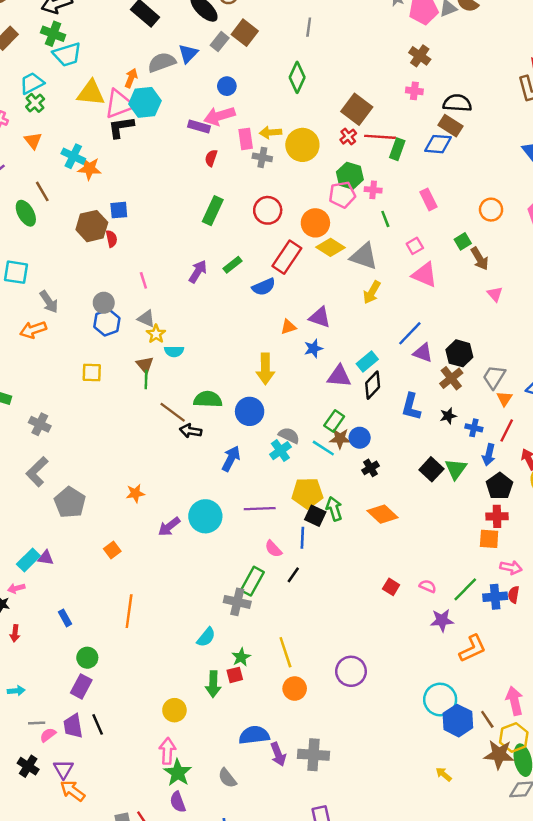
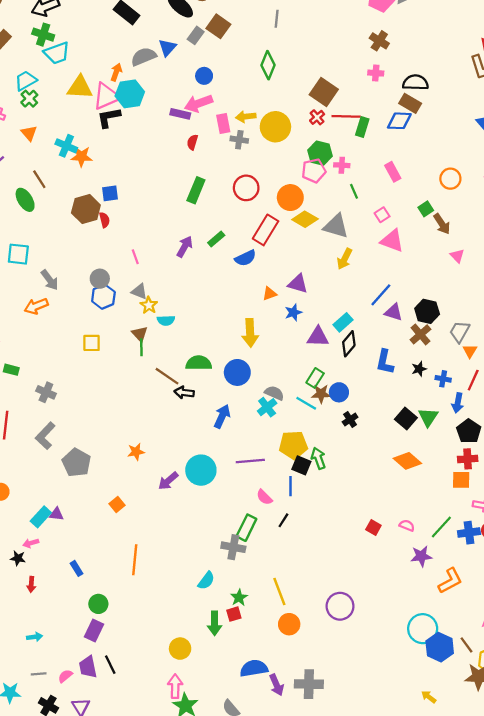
orange diamond: (382, 514) -> (407, 461), moved
gray line: (37, 723) -> (39, 674), moved

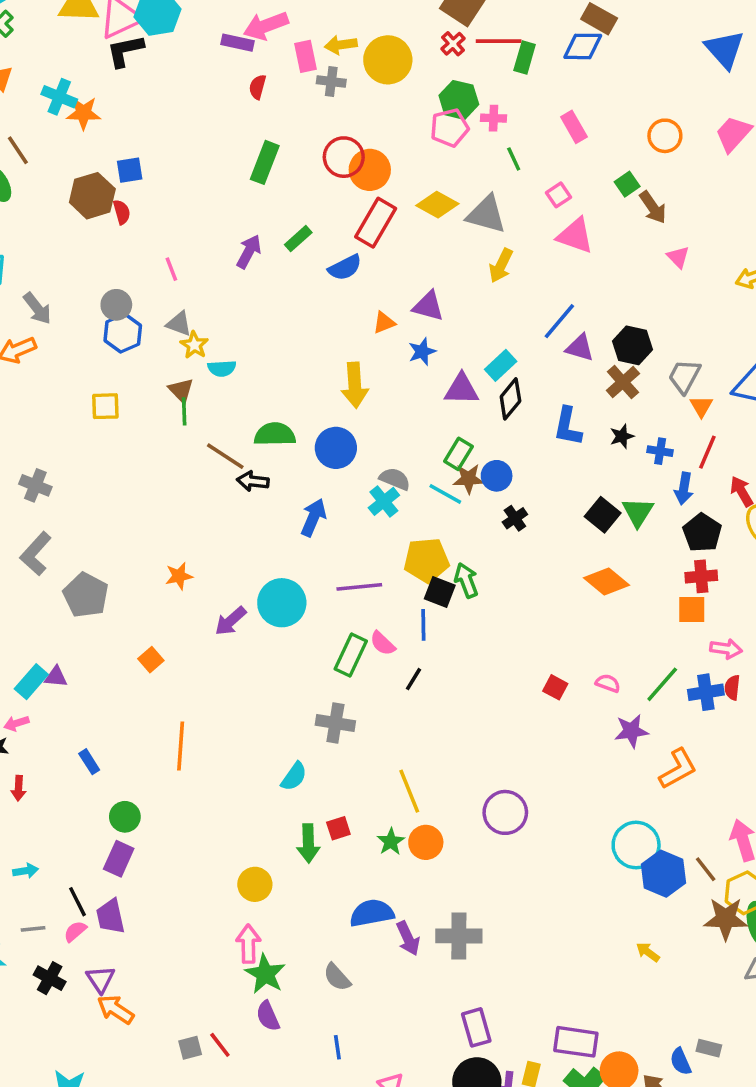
orange circle: (290, 198) -> (370, 170), moved
green rectangle: (246, 528) -> (351, 655), moved
green star: (239, 598) -> (391, 842), moved
black line: (110, 665) -> (78, 902), moved

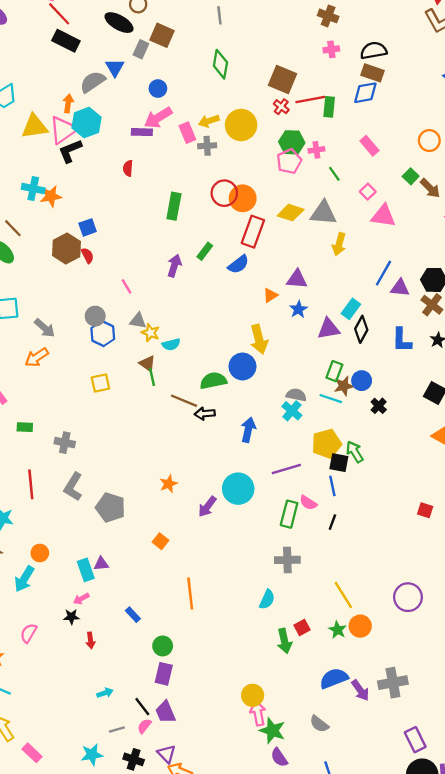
red semicircle: (258, 87) -> (128, 168), moved
blue circle: (336, 448) -> (242, 366), moved
cyan rectangle: (31, 682) -> (86, 570), turned -50
yellow circle: (255, 884) -> (253, 695), moved

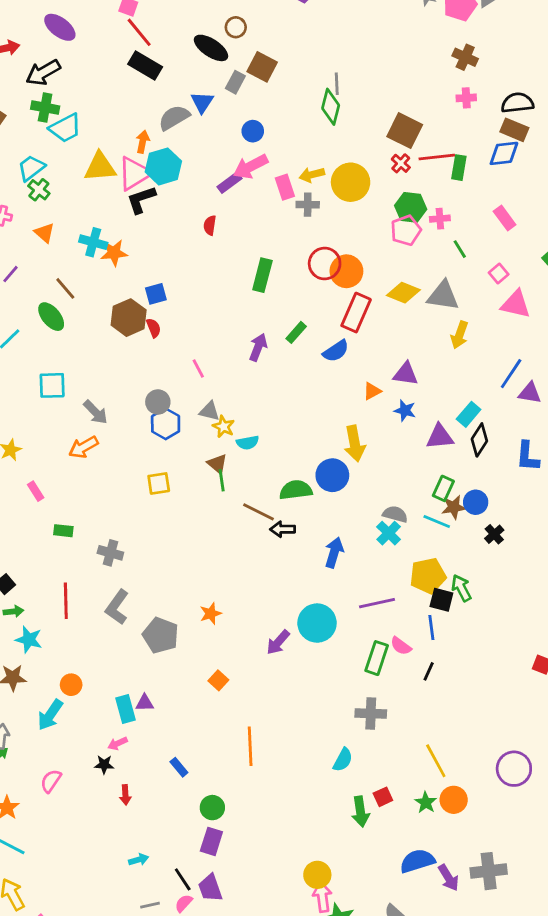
gray line: (219, 15) -> (337, 84), moved
purple rectangle: (142, 132) -> (230, 183), turned -42
blue star: (298, 309) -> (405, 411), turned -30
orange star: (168, 484) -> (211, 614), moved

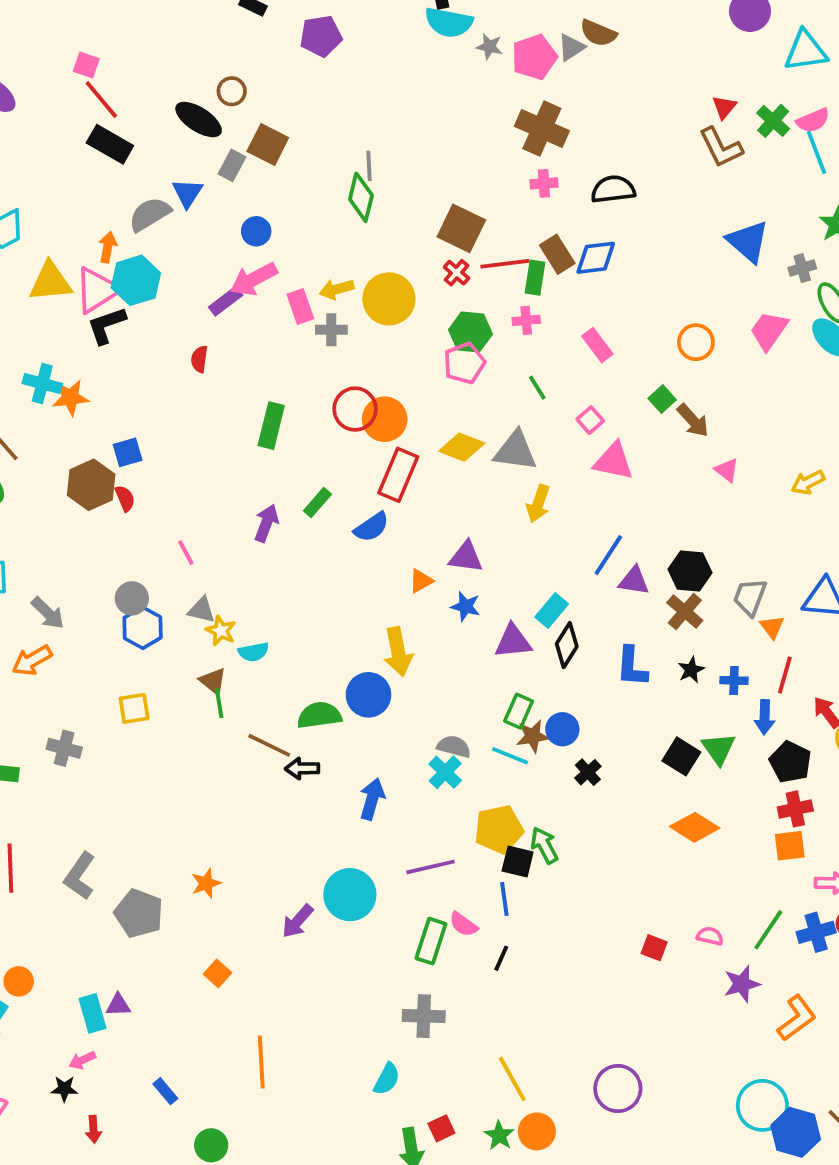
brown cross: (465, 57) -> (542, 128), size x1.5
brown rectangle: (514, 130) -> (557, 254), moved, turned 36
pink cross: (440, 219) -> (526, 320), moved
gray cross: (110, 553) -> (64, 748), moved

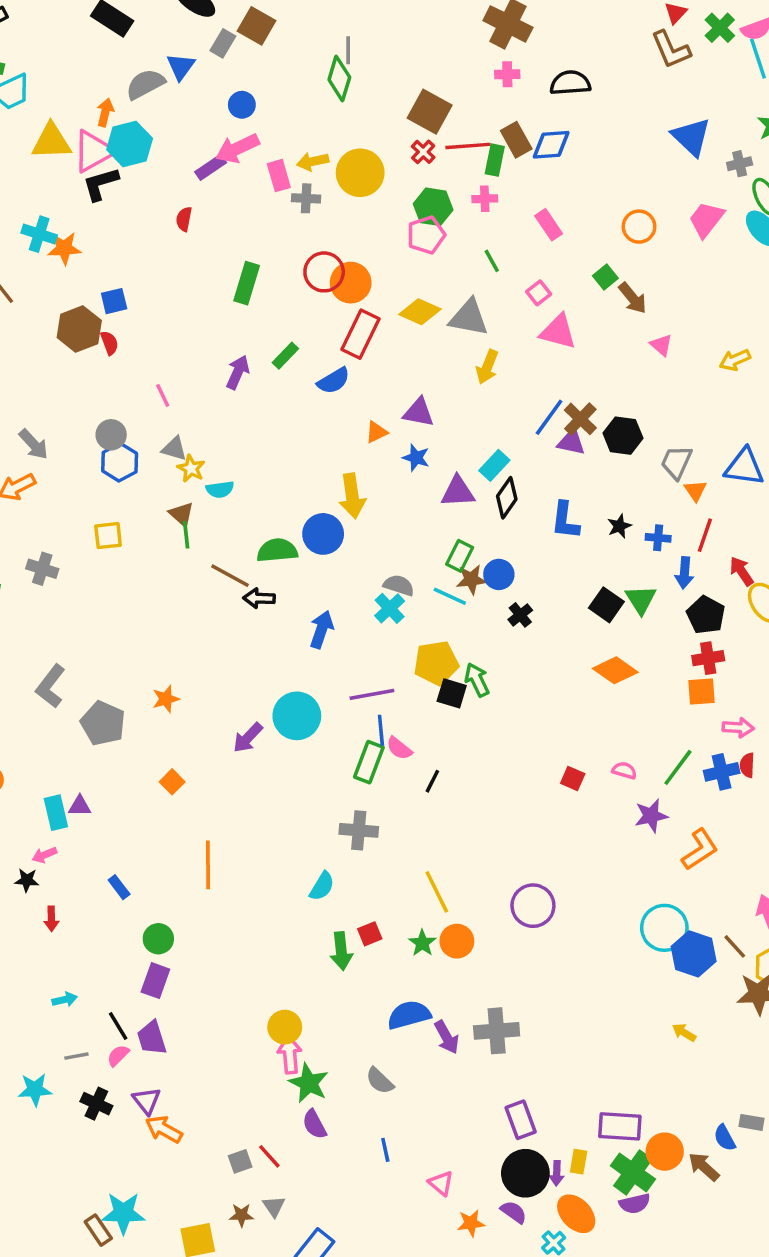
brown cross: (685, 612) -> (580, 419), moved
blue line: (504, 899) -> (381, 730), moved

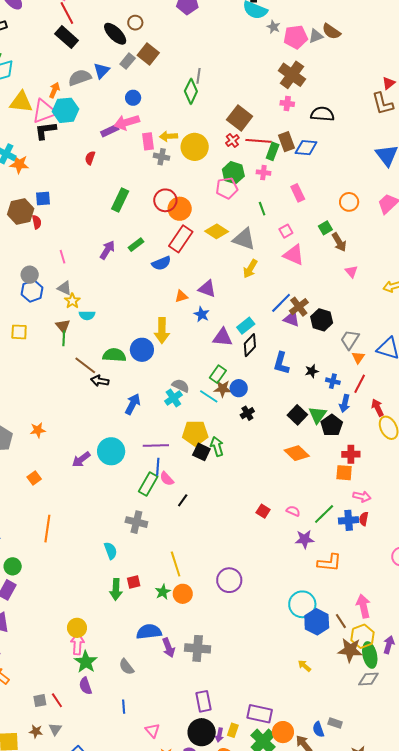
black pentagon: (706, 615) -> (332, 425), moved
orange L-shape: (700, 849) -> (329, 563), turned 30
cyan semicircle: (322, 886) -> (111, 551), turned -60

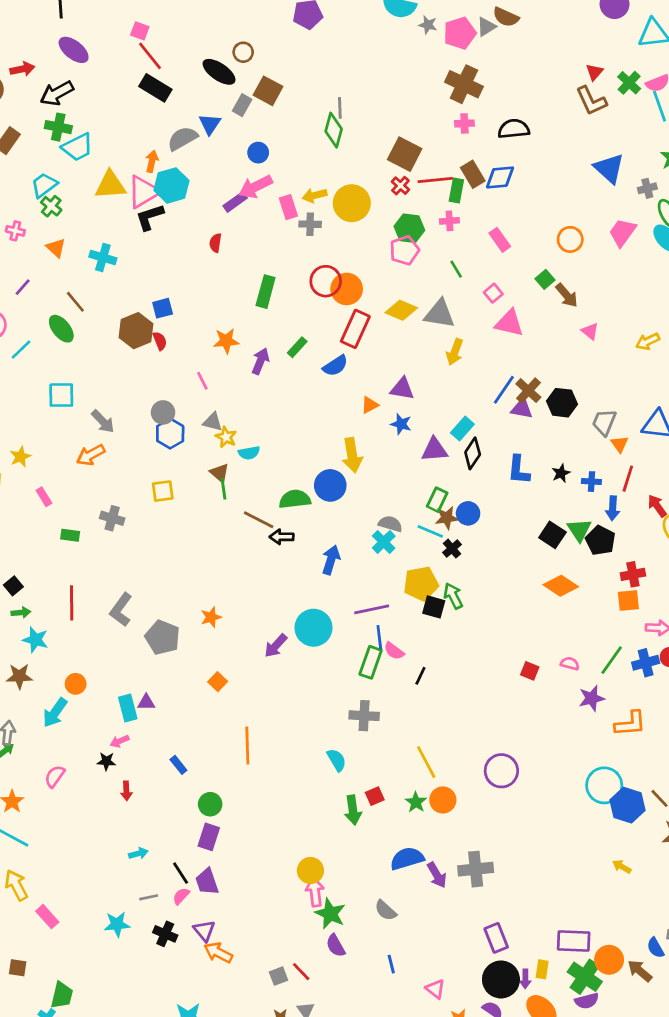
orange star: (19, 164) -> (226, 341), moved
black cross: (247, 413) -> (452, 549), moved

